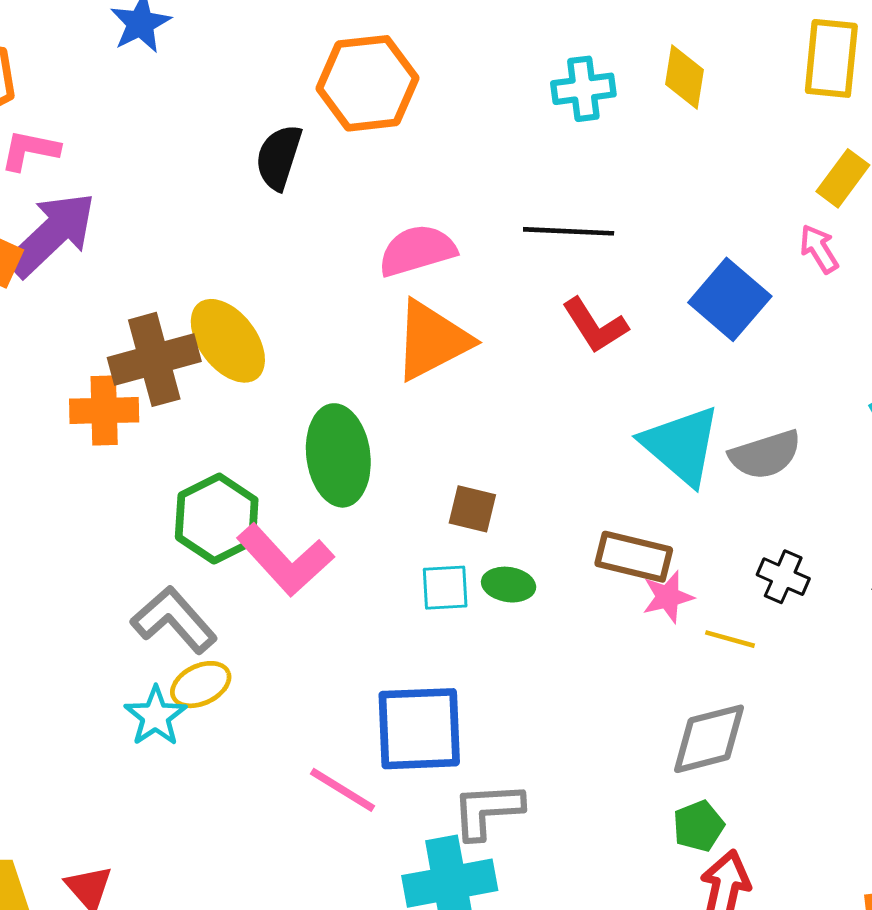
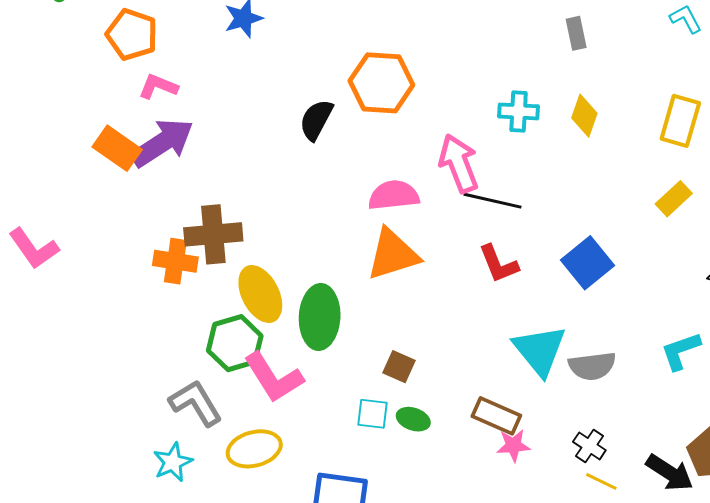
pink arrow: (819, 249) -> (459, 164), moved, size x1.8
yellow ellipse: (228, 341) -> (260, 294), moved
yellow line: (730, 639) -> (601, 481), moved
yellow ellipse: (201, 685) -> (254, 449), moved, size x1.4

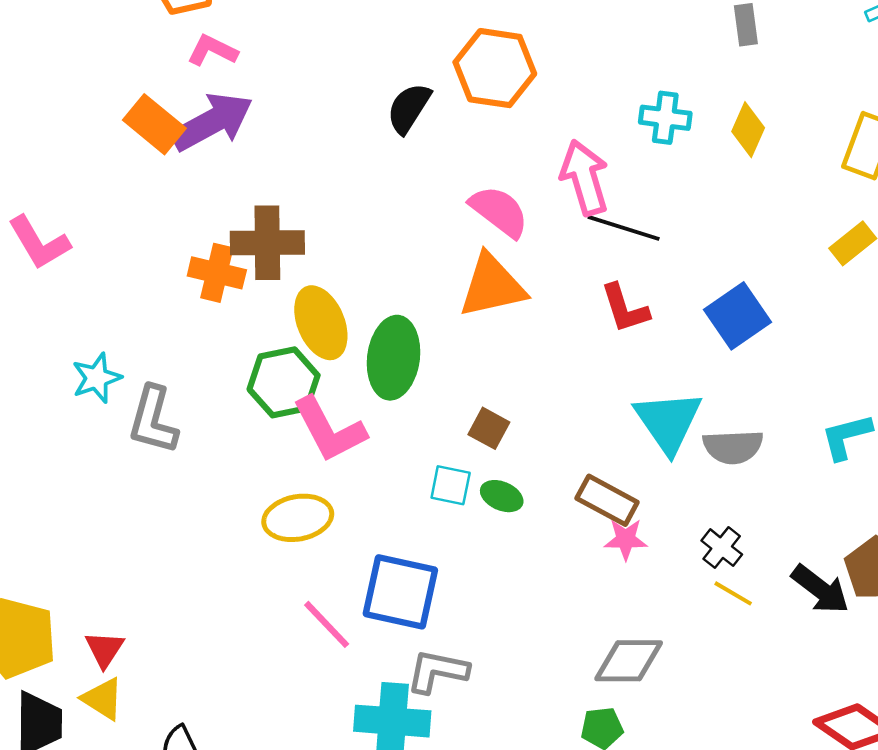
pink semicircle: (394, 195) -> (499, 211), turned 39
gray L-shape: (196, 403) -> (153, 420), moved, turned -138
cyan star: (173, 462) -> (97, 378), moved

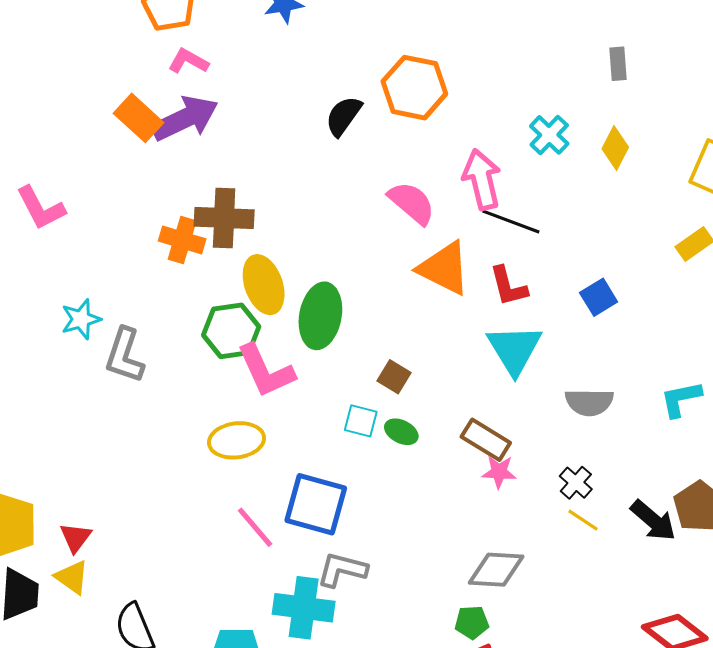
cyan cross: (665, 118) -> (549, 135), turned 33
orange triangle: (492, 286) -> (444, 268), moved, turned 36
blue square: (737, 316) -> (599, 297), size x0.7
cyan triangle: (668, 422) -> (514, 349), moved

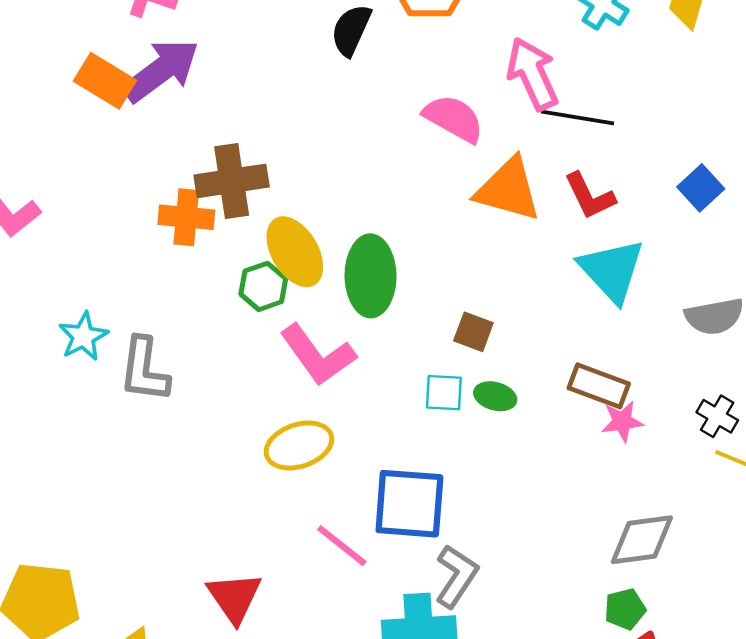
green hexagon: (231, 331) -> (263, 286), moved, size x0.7
red triangle: (75, 537) -> (234, 597), moved, size x1.4
gray L-shape: (342, 570) -> (456, 576), turned 120

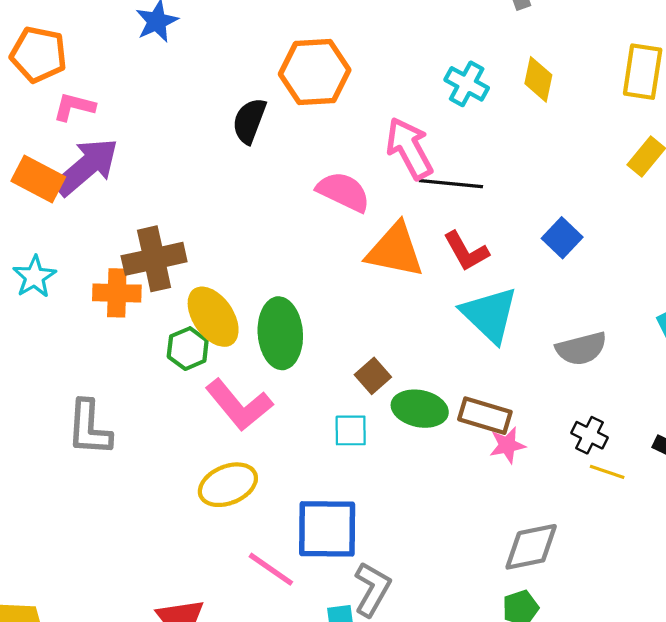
brown square: (473, 332) -> (373, 376), turned 32
cyan star: (83, 336) -> (34, 277), moved
green ellipse: (495, 396) -> (420, 409), moved, size x1.5

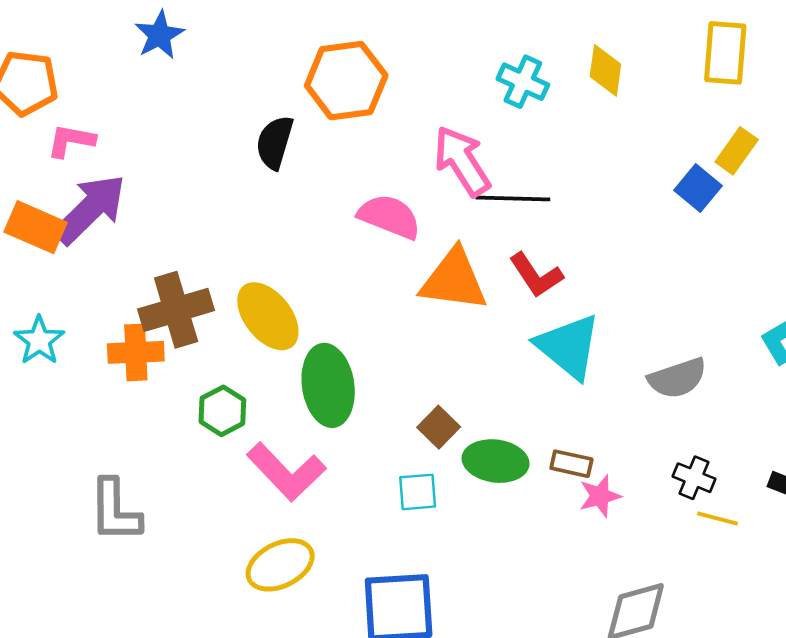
blue square: (562, 238) -> (698, 188), moved
yellow ellipse: (213, 317) -> (268, 316), moved
brown rectangle: (485, 416) -> (571, 464), size x0.7

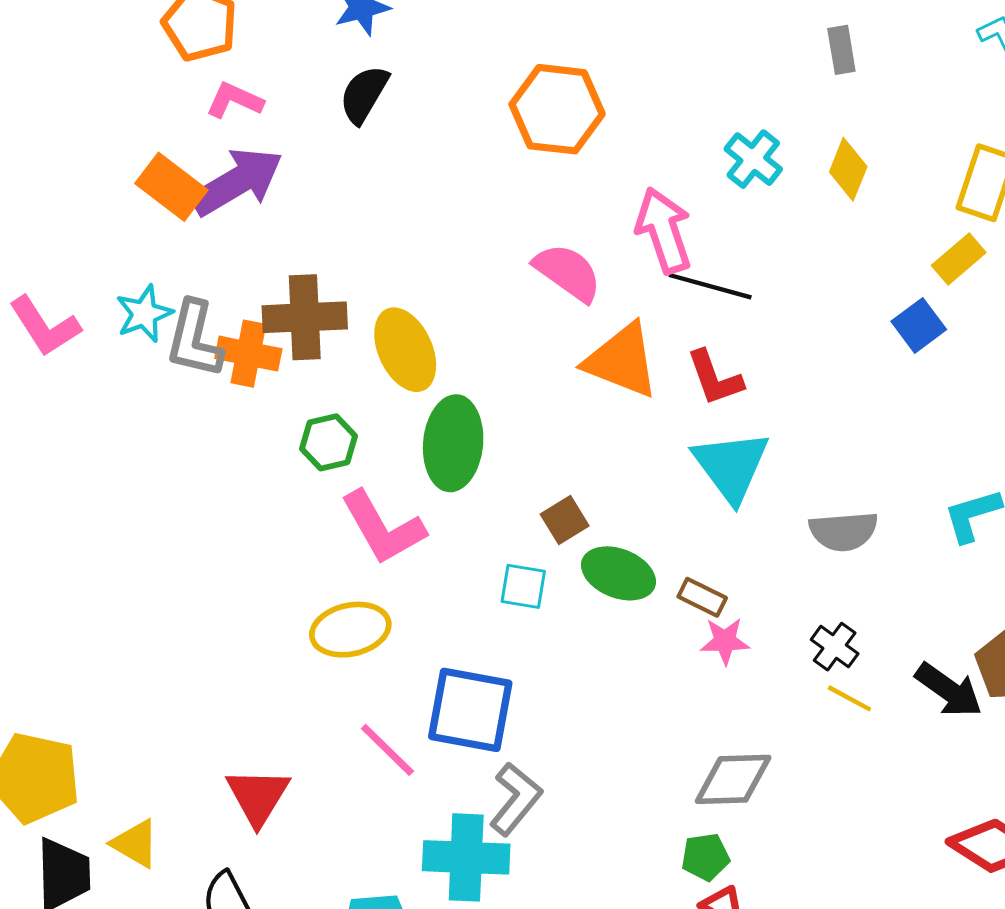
black semicircle: (275, 142) -> (364, 94), moved
yellow rectangle: (737, 151) -> (959, 259), moved
gray L-shape: (115, 511) -> (194, 339), moved

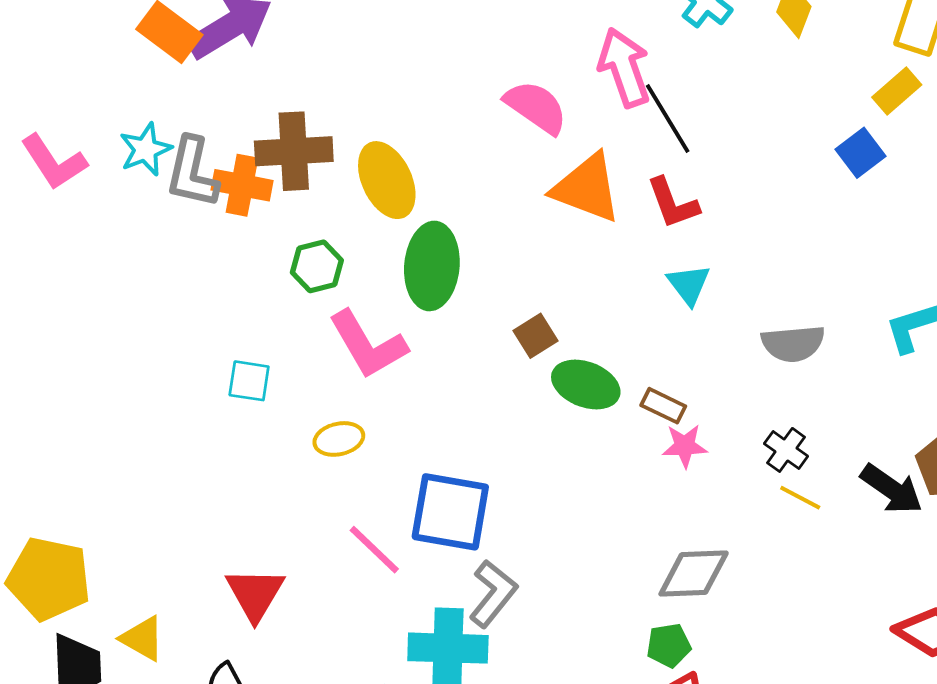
black line: (710, 286) -> (668, 119), turned 44
cyan triangle: (731, 466) -> (689, 284), size x0.6
cyan square: (523, 586) -> (249, 381), moved
yellow ellipse: (350, 630) -> (339, 439), size x0.7

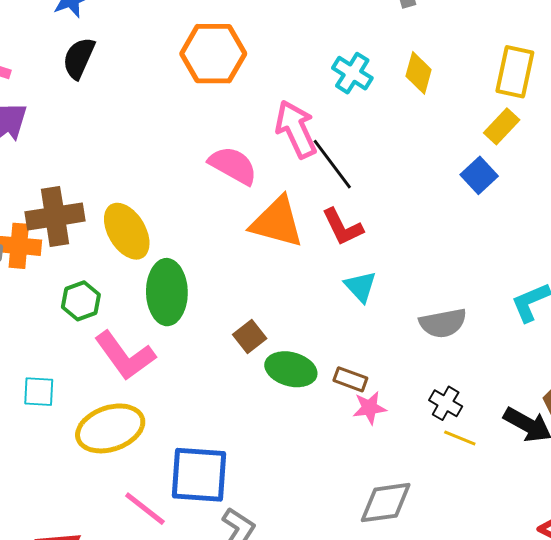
yellow ellipse: (339, 439) -> (110, 428), size x1.8

